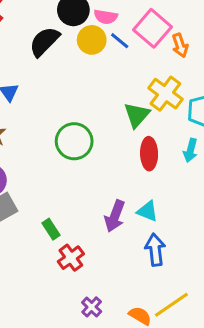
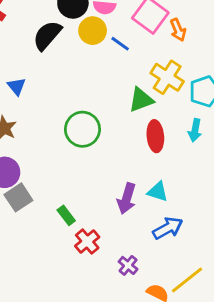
blue line: (120, 41) -> (120, 44), moved
green triangle: (137, 115) -> (141, 100), turned 32
blue arrow: (155, 250) -> (168, 228), turned 72
purple cross: (92, 307) -> (128, 265), moved

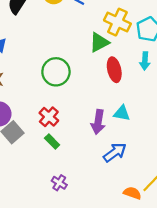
blue arrow: (168, 228) -> (115, 152), moved
red cross: (87, 242) -> (49, 117), moved
purple cross: (128, 265) -> (59, 183), moved

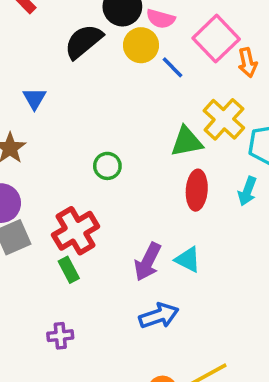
green circle: (56, 72) -> (107, 166), size x0.6
red cross: (49, 117) -> (76, 231), size x1.4
purple cross: (59, 183) -> (60, 336), turned 35

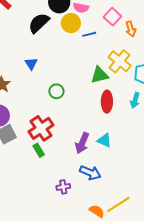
pink square: (216, 39) -> (112, 17), size x0.7
blue line: (173, 67) -> (89, 34), turned -56
blue triangle: (34, 99) -> (31, 64), moved
blue arrow: (159, 316) -> (90, 173), turned 45
purple cross: (60, 336) -> (63, 187), moved

